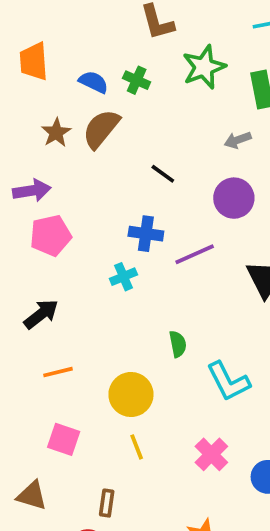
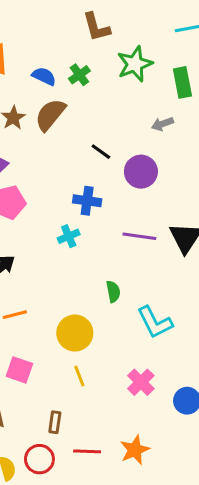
green cross: (137, 80) -> (79, 75), turned 30
purple circle: (234, 198) -> (141, 172), moved
purple line: (195, 254) -> (139, 236), moved, turned 32

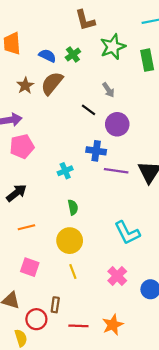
gray arrow: (162, 124) -> (108, 90), moved, turned -104
blue cross: (87, 201) -> (96, 151), moved
green semicircle: (113, 292) -> (73, 207), moved
red circle: (39, 459) -> (36, 319), moved

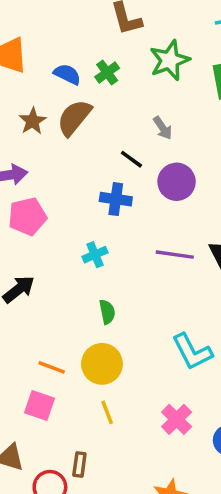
blue cross: (96, 151) -> (116, 199), moved
orange line: (26, 227) -> (52, 367), moved, turned 35

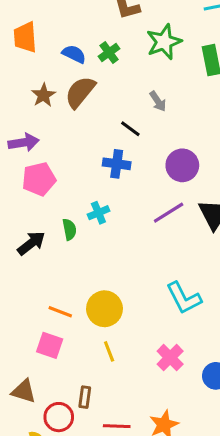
purple circle: (177, 182) -> (182, 165), moved
purple line: (175, 255) -> (169, 213), turned -40
green semicircle: (107, 312) -> (69, 229), moved

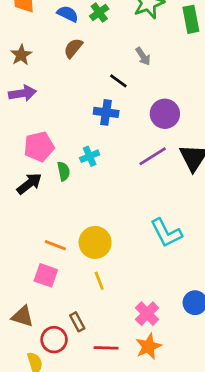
brown semicircle: (80, 92) -> (73, 48), size x0.7
brown star: (43, 95) -> (21, 55), moved
pink pentagon: (39, 179) -> (39, 147), moved
pink cross: (170, 358) -> (147, 314), moved
brown rectangle: (85, 397) -> (77, 322), turned -36

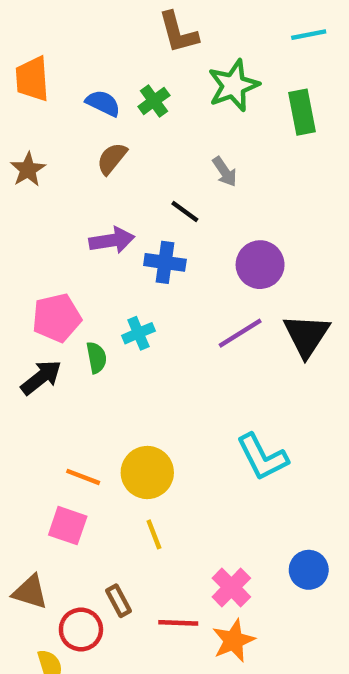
purple arrow: (23, 93) -> (112, 240), moved
red line: (106, 348) -> (178, 623), moved

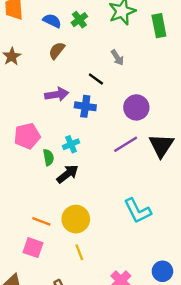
black arrow: (41, 377) -> (67, 174), moved

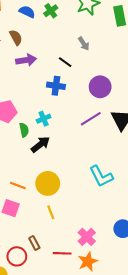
brown semicircle: (57, 50) -> (16, 37), moved, turned 112
purple arrow: (57, 94) -> (26, 60), moved

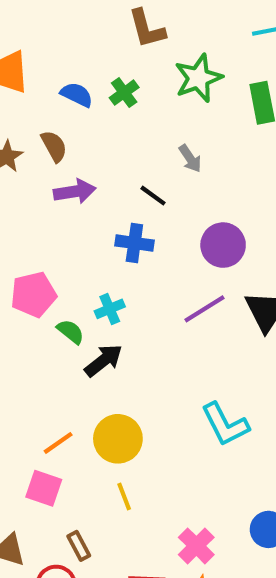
green semicircle: (24, 130) -> (71, 332), turned -40
orange line: (18, 185) -> (58, 443), turned -56
brown rectangle: (34, 243) -> (79, 546), moved

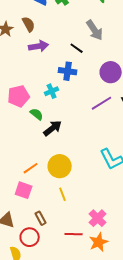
gray arrow: (190, 158) -> (95, 30), size x1.5
cyan cross: (110, 309) -> (52, 91), moved

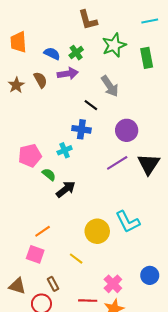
purple arrow: (39, 46) -> (68, 74), moved
yellow circle: (60, 166) -> (97, 231), moved
yellow line: (63, 194) -> (76, 259), turned -32

